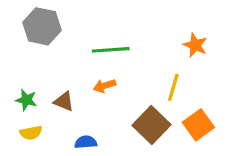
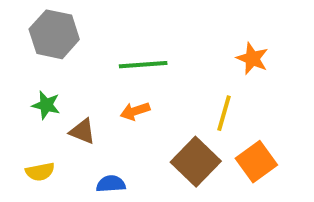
green star: (26, 100) -> (46, 105), moved

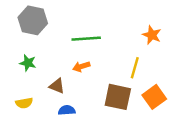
brown triangle: (82, 131) -> (57, 86), moved
brown square: (196, 162) -> (118, 97), turned -32

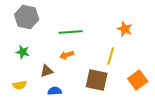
brown triangle: (57, 86) -> (47, 71), turned -40
orange square: (154, 97) -> (138, 80), moved

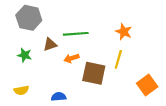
orange star: (125, 29) -> (124, 32), moved
brown triangle: (47, 71) -> (50, 44), moved
brown square: (97, 80) -> (94, 73), moved

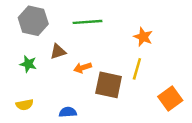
green line: (76, 34) -> (88, 22), moved

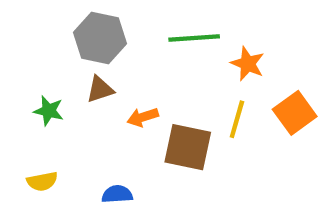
gray hexagon: (33, 21) -> (100, 38), moved
green line: (88, 22) -> (194, 38), moved
orange square: (170, 99) -> (295, 113), moved

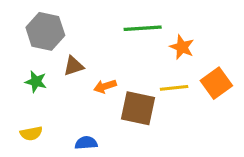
gray hexagon: (100, 38) -> (45, 31), moved
yellow line: (237, 119) -> (174, 88), turned 68

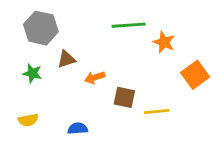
yellow line: (174, 88) -> (157, 112), moved
brown square: (138, 108) -> (124, 97), size x0.7

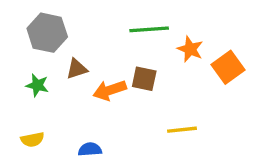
orange square: (195, 75) -> (228, 67), moved
orange arrow: (95, 78) -> (110, 90), size x1.4
brown square: (124, 97) -> (144, 79), moved

